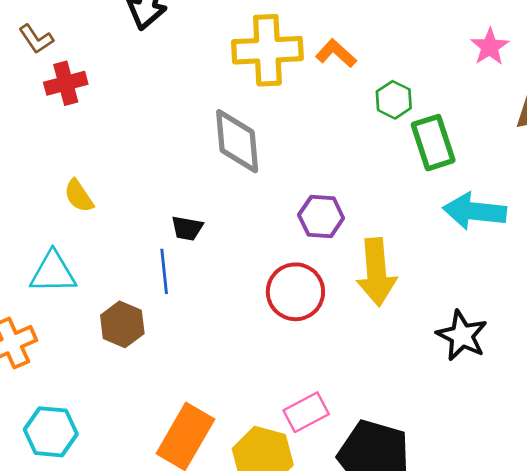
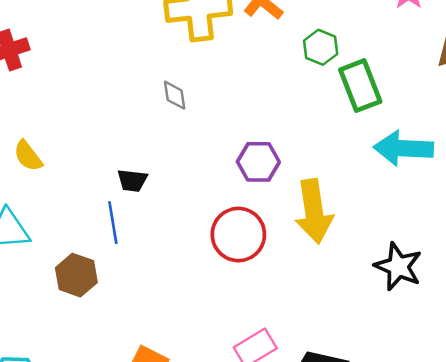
gray diamond: (237, 141) -> (175, 95), size x0.5

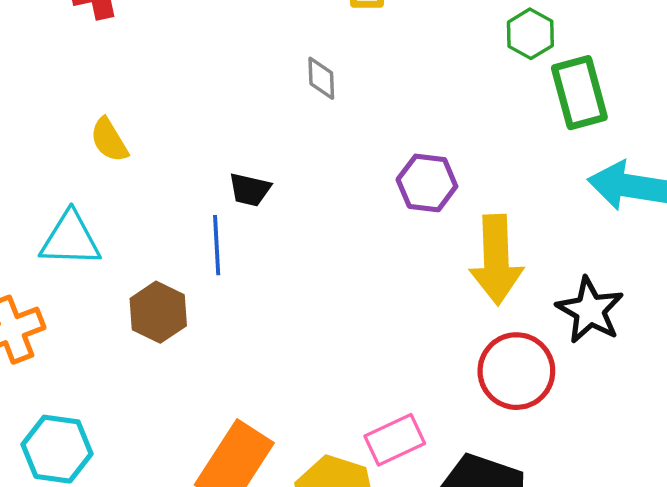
red circle: (238, 235) -> (516, 371), moved
black star: (398, 267) -> (590, 310), moved

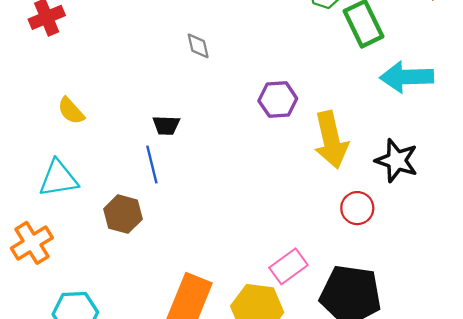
red circle: (516, 371) -> (357, 208), size x0.7

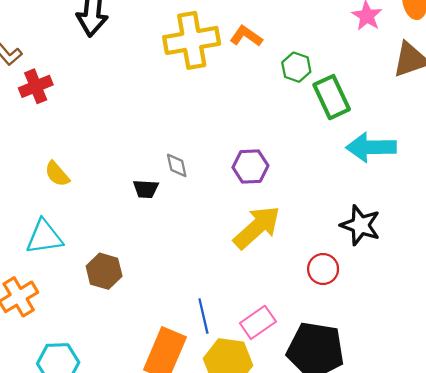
gray diamond: (198, 46) -> (177, 165), moved
yellow arrow: (331, 140) -> (257, 227), moved, turned -120
blue line: (152, 164) -> (203, 316), moved

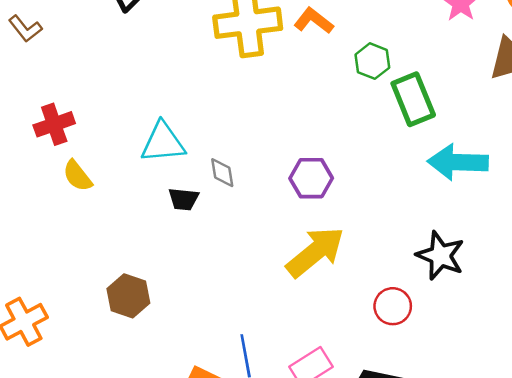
red cross: (36, 86) -> (54, 124), moved
cyan triangle: (44, 237) -> (163, 143), moved

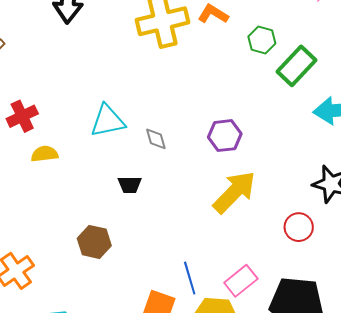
green rectangle: (413, 99) -> (297, 66), turned 72
yellow semicircle: (77, 176) -> (45, 154), turned 128
black trapezoid: (184, 199) -> (130, 185), moved

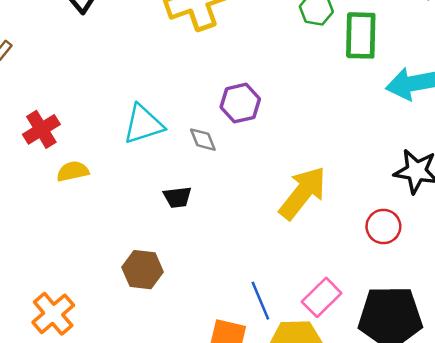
green rectangle: (297, 66) -> (361, 35), turned -36
purple hexagon: (225, 136) -> (240, 103), moved

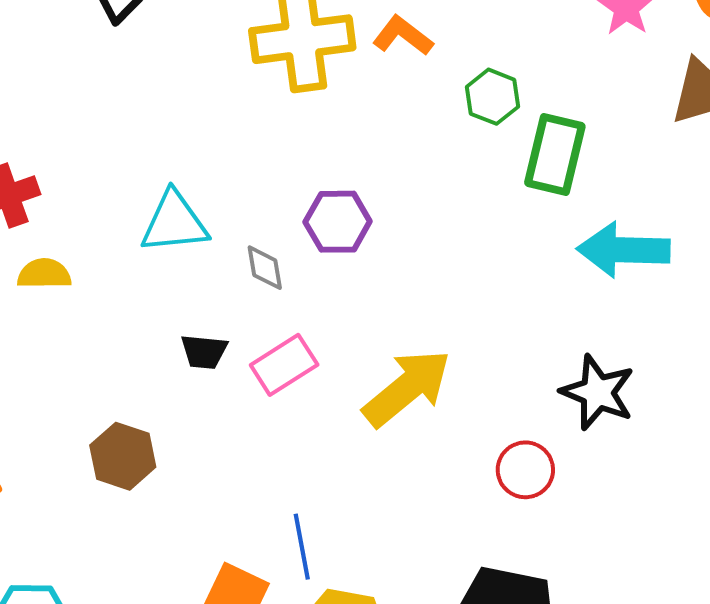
pink rectangle: (322, 297) -> (284, 365), moved

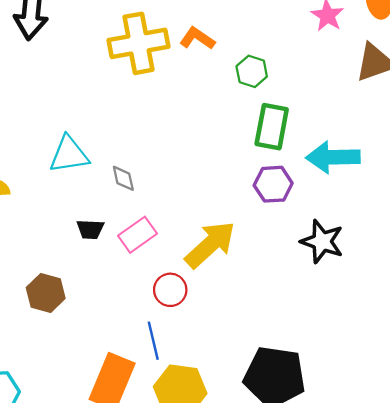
green rectangle: (555, 154) -> (272, 127), moved
purple hexagon: (338, 222) -> (273, 184), moved
red circle: (525, 470) -> (170, 290), moved

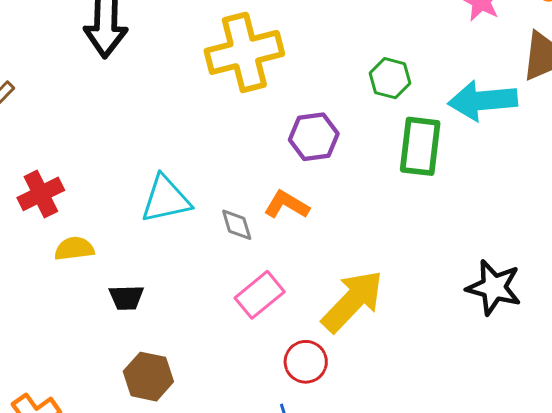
orange L-shape: (197, 38) -> (287, 205), moved
cyan arrow: (333, 157) -> (483, 101), moved
purple hexagon: (273, 184) -> (314, 137), moved
black trapezoid: (90, 229) -> (126, 298), moved

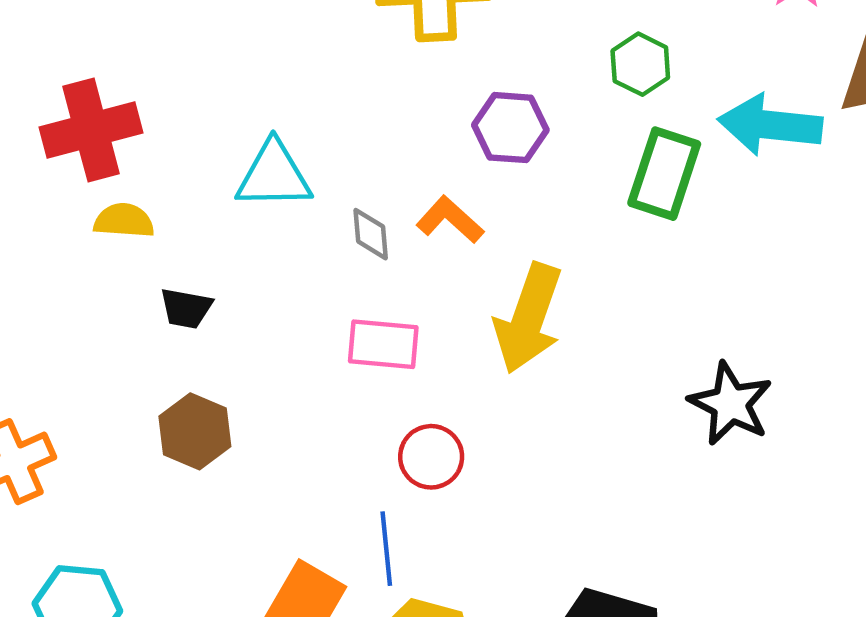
red cross: (41, 194) -> (91, 130), size x1.4
pink rectangle: (260, 295) -> (383, 344), turned 33
yellow arrow: (352, 301) -> (528, 318), moved, turned 144

